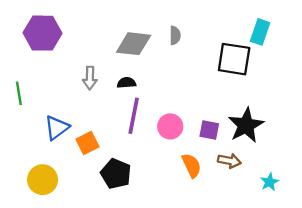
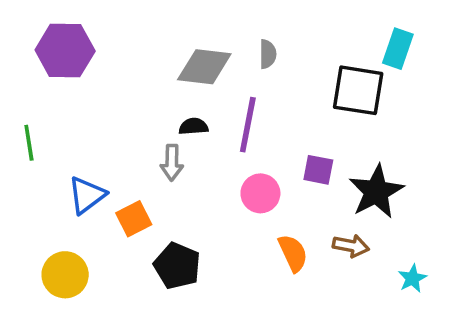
gray arrow: (90, 78) -> (172, 163), moved
purple line: (134, 116) -> (248, 125), moved
purple square: (209, 130) -> (318, 170), moved

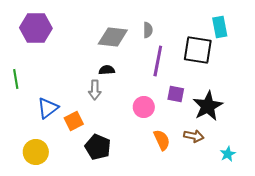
cyan rectangle: (398, 49) -> (220, 27), turned -30
purple line: (248, 125) -> (158, 61), moved

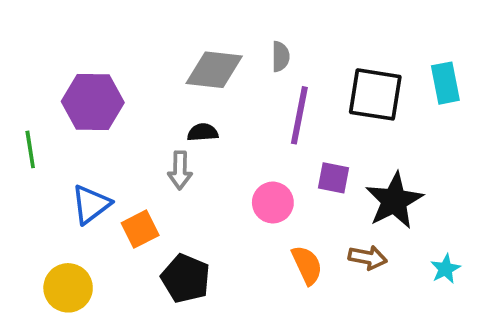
cyan rectangle: (220, 27) -> (445, 83), moved
purple hexagon: (36, 28) -> (93, 102), moved
cyan star: (228, 154) -> (445, 269), moved

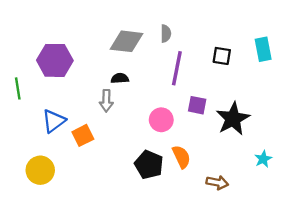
black square: (375, 94) -> (222, 56), size x0.6
brown arrow: (368, 258) -> (217, 183), moved
black pentagon: (186, 278) -> (149, 165), moved

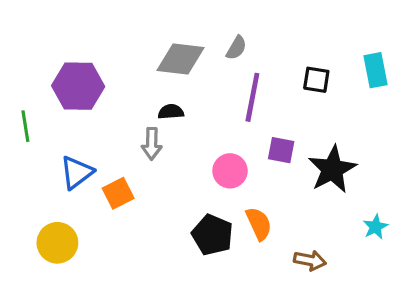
gray semicircle: (166, 34) -> (236, 48), turned 30

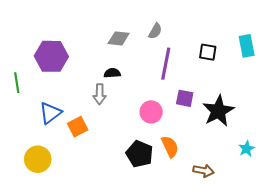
gray diamond: (180, 59) -> (119, 38), size x0.7

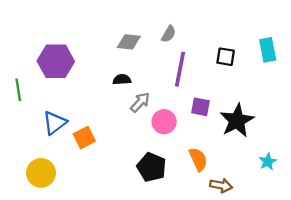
gray arrow: (100, 94) -> (140, 102), moved, turned -138
orange semicircle: (170, 147) -> (198, 159), moved

